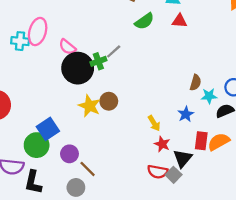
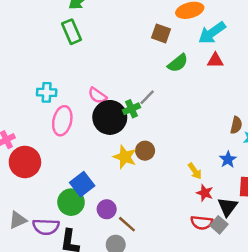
pink ellipse: (38, 32) -> (62, 121), moved

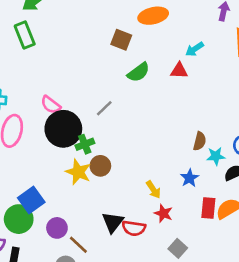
cyan arrow: (212, 33) -> (195, 49), moved, size x0.6
green cross: (131, 109) -> (85, 144), moved
black triangle: (228, 207) -> (113, 222), moved
red semicircle: (202, 223) -> (134, 228), moved

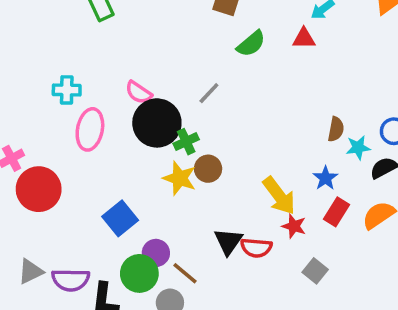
yellow arrow: (153, 190) -> (279, 196), size x1.6
red rectangle: (208, 208) -> (337, 212), moved, turned 30
green circle: (19, 219) -> (139, 273), moved

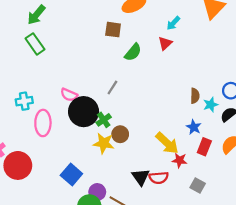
red triangle: (304, 38) -> (165, 43), turned -32

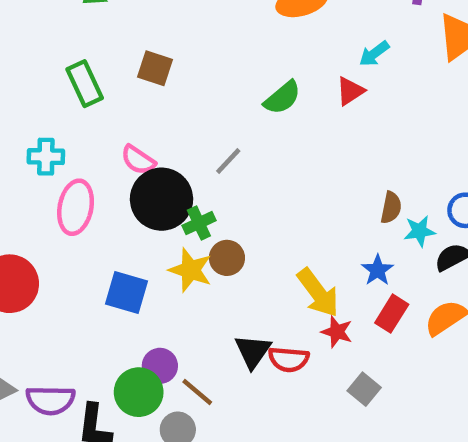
brown square: (113, 30) -> (155, 68), moved
green rectangle: (35, 44) -> (85, 84), moved
blue square: (71, 175) -> (127, 293), moved, turned -35

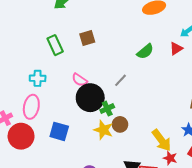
brown square: (155, 68) -> (87, 38), turned -35
pink ellipse: (76, 207) -> (31, 107), moved
blue square: (127, 293) -> (59, 131), moved

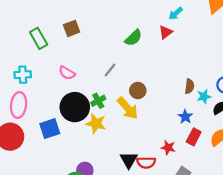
black circle: (90, 98) -> (75, 107), moved
brown circle: (120, 124) -> (138, 91), moved
blue square: (59, 131) -> (50, 129), turned -30
yellow arrow: (161, 140) -> (128, 108), moved

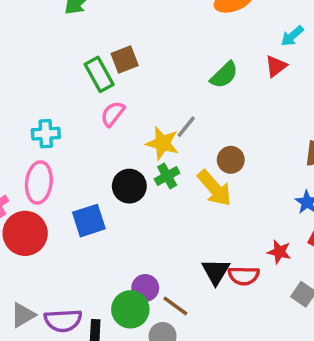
green rectangle: (39, 38) -> (99, 74), moved
pink semicircle: (67, 73) -> (113, 114), moved, turned 98
black circle: (75, 107) -> (129, 186), size x0.7
yellow star: (96, 124) -> (162, 143), moved

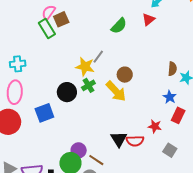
pink semicircle: (113, 114) -> (49, 12), moved

